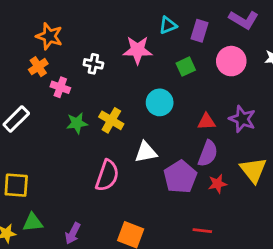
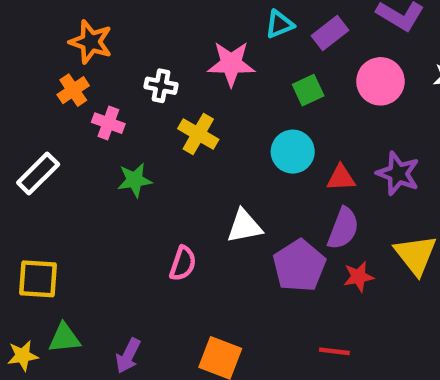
purple rectangle: (200, 31) -> (330, 33), turned 35
cyan circle: (160, 102) -> (293, 152), moved
yellow cross: (111, 120) -> (198, 134), moved
pink semicircle: (107, 175) -> (183, 264), size x0.7

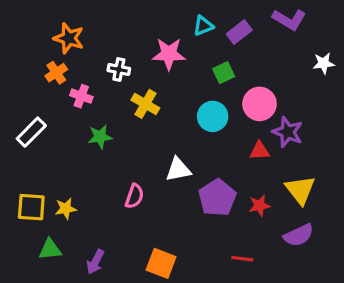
pink circle: (380, 81) -> (260, 104), moved
red triangle: (341, 178) -> (260, 151), moved
purple semicircle: (343, 228) -> (299, 235), moved, turned 44
yellow star: (23, 356) -> (66, 209), moved

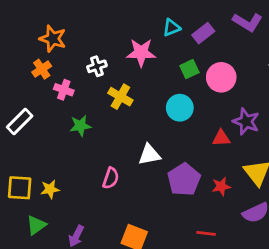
white cross: (119, 70) -> (97, 66), turned -30
pink circle: (260, 104) -> (221, 77), moved
green triangle: (50, 249) -> (36, 225), turned -30

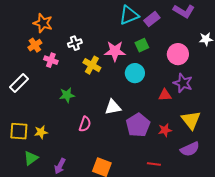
cyan triangle: (171, 28) -> (129, 15), size x1.5
pink star: (141, 52) -> (115, 51), moved
pink circle: (221, 77) -> (178, 54), moved
green star: (80, 126) -> (67, 95), moved

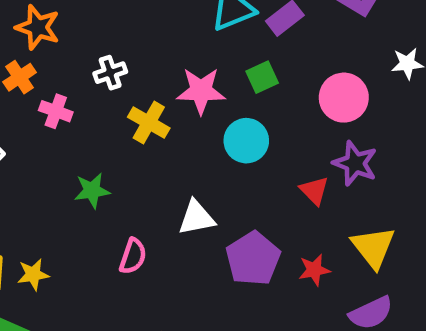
red triangle: (165, 95) -> (314, 191), turned 48

